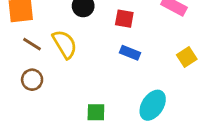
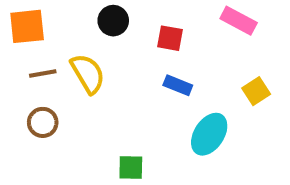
brown line: (32, 44) -> (43, 73), turned -42
cyan ellipse: (153, 105) -> (209, 134), moved

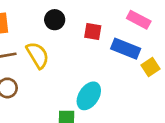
blue rectangle: (178, 85) -> (126, 49), moved, size x1.5
cyan ellipse: (209, 134) -> (89, 96), moved

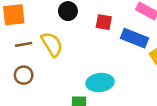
cyan ellipse: (89, 96) -> (100, 83), turned 50

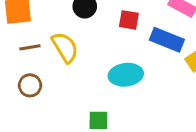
cyan ellipse: (100, 83) -> (126, 75), moved

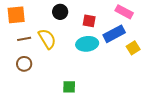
blue rectangle: (167, 40) -> (114, 34), turned -50
cyan ellipse: (126, 75) -> (87, 44), moved

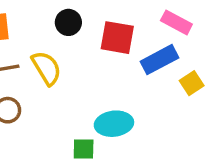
red square: (89, 21) -> (117, 38), size x1.5
cyan ellipse: (87, 44) -> (114, 124), moved

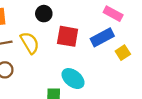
red square: (117, 38) -> (68, 36), moved
cyan ellipse: (114, 124) -> (73, 79), turned 45

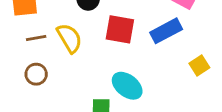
yellow square: (123, 53) -> (199, 65), moved

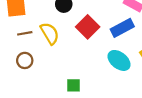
red square: (120, 29) -> (88, 27), turned 35
cyan ellipse: (127, 86) -> (119, 60), moved

